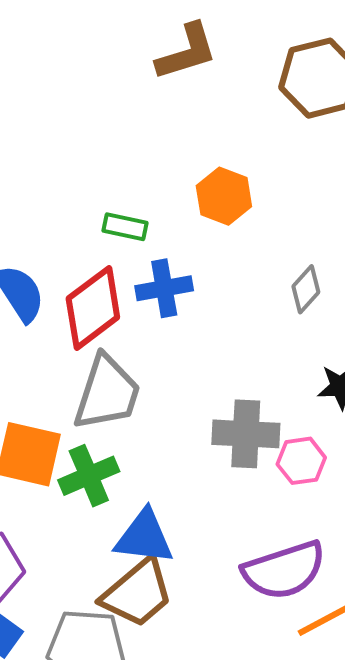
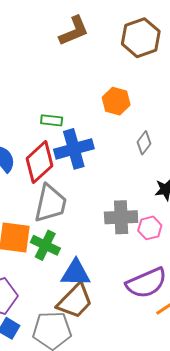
orange hexagon: (224, 196) -> (116, 101), moved
blue cross: (164, 288) -> (74, 149), size x1.4
green cross: (89, 476) -> (45, 245), turned -36

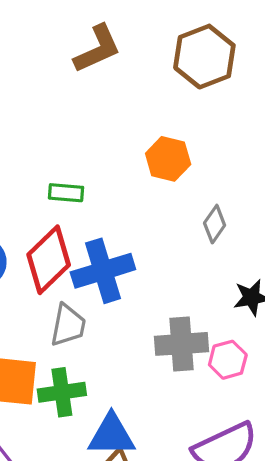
blue cross: (74, 149) -> (103, 271), moved
gray trapezoid: (50, 203) -> (68, 325), size x0.7
green cross: (45, 245) -> (62, 392), turned -32

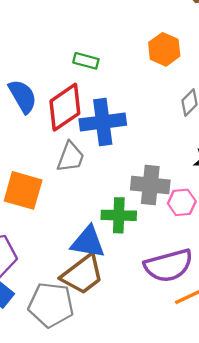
green cross: (62, 392) -> (119, 215), moved

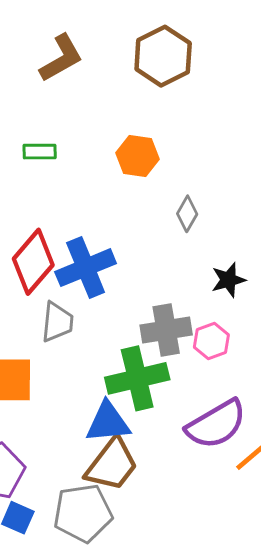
green rectangle: (86, 61) -> (40, 152), moved
green cross: (119, 215) -> (137, 378), size x1.4

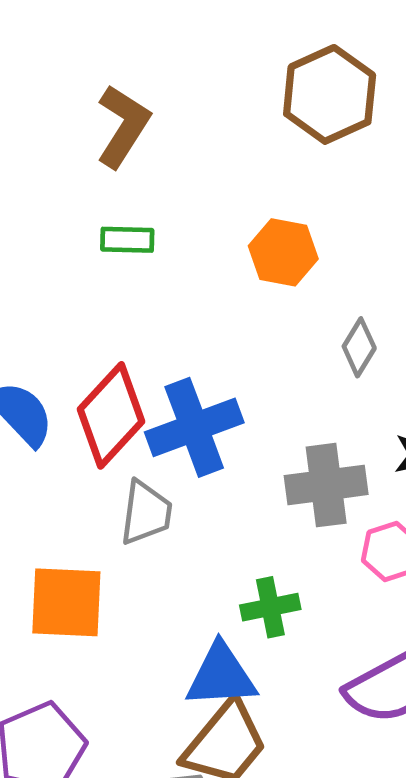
brown L-shape: (61, 58) -> (123, 126), moved, turned -30
gray cross: (166, 330) -> (326, 485), moved
green cross: (137, 378) -> (270, 607), size x0.6

